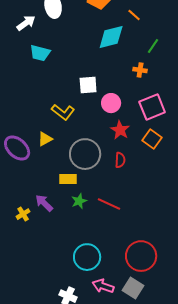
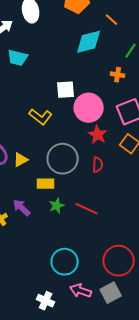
pink circle: (111, 103) -> (89, 108), size x1.5
yellow triangle: (45, 139) -> (21, 160), moved
gray square: (133, 288) -> (111, 293), turned 30

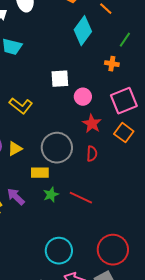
cyan diamond: (89, 42) -> (83, 31), turned -40
pink circle: (89, 108) -> (83, 97), size x0.6
yellow L-shape: (41, 117) -> (21, 106), moved

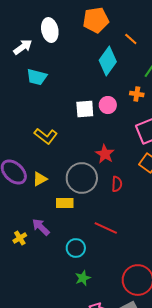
pink circle: (83, 97) -> (108, 105), moved
red star: (92, 124) -> (105, 154), moved
green star: (51, 195) -> (83, 278), moved
cyan circle: (59, 251) -> (76, 248), moved, size x0.7

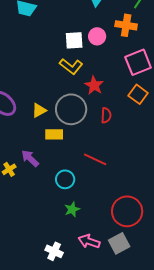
orange cross: (137, 94) -> (126, 25), size x1.5
yellow L-shape: (46, 136) -> (71, 66), moved
yellow triangle: (40, 179) -> (39, 110), moved

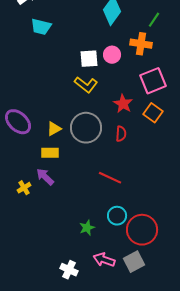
red star: (94, 85) -> (123, 104), moved
yellow rectangle: (54, 134) -> (50, 153), moved
cyan circle: (65, 179) -> (117, 216), moved

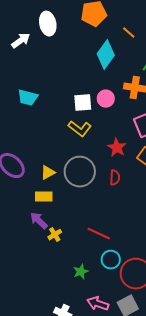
cyan trapezoid: (41, 27) -> (28, 98), moved
red line: (110, 178) -> (99, 234), moved
yellow cross: (24, 188) -> (55, 235), moved

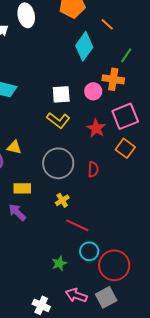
pink circle: (106, 99) -> (93, 91), moved
red star: (117, 148) -> (96, 128), moved
yellow triangle: (48, 173) -> (14, 147), moved, turned 42
yellow cross: (55, 235) -> (62, 200), moved

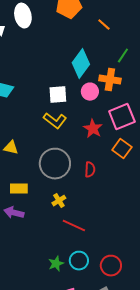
cyan diamond: (84, 46) -> (81, 64), moved
purple arrow: (17, 212) -> (14, 213), turned -30
cyan circle: (89, 251) -> (79, 261), moved
red circle: (114, 265) -> (111, 266), size x0.7

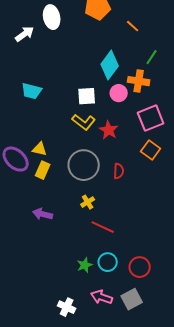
red star: (93, 129) -> (109, 130), moved
yellow rectangle: (19, 189) -> (43, 170), moved, turned -66

